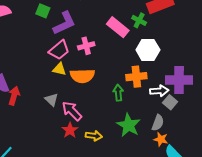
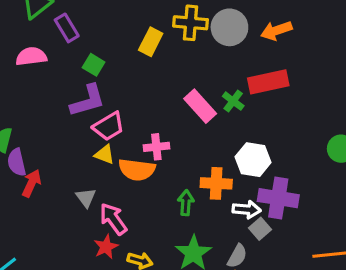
purple L-shape: (64, 23) -> (88, 101), moved
pink cross: (86, 46) -> (156, 147), moved
white hexagon: (148, 50) -> (253, 160), moved

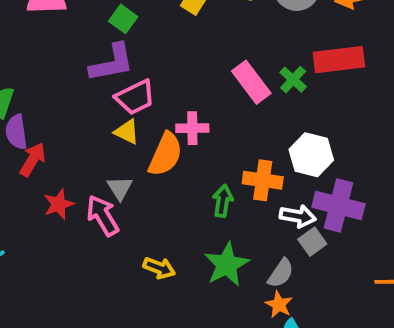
orange semicircle: (137, 170) -> (165, 154), turned -78
gray triangle: (86, 198) -> (120, 188), moved
pink arrow: (113, 219) -> (103, 216), moved
red star: (106, 247) -> (59, 204), moved

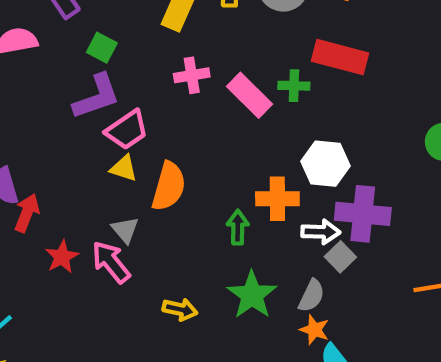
red rectangle: (339, 60) -> (340, 57), turned 30
green cross: (293, 80) -> (294, 86), turned -32
pink cross: (192, 128) -> (192, 75), moved

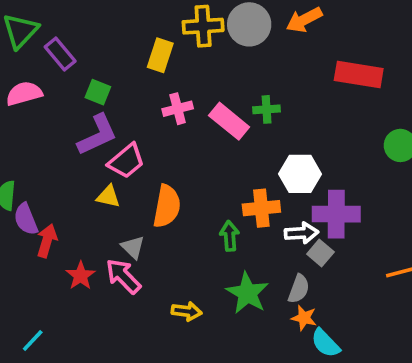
red rectangle: (340, 57) -> (359, 74), moved
yellow triangle: (124, 168) -> (108, 196), moved

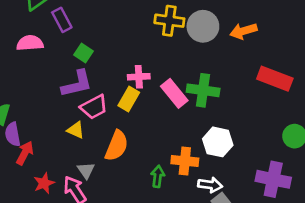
yellow rectangle: (160, 55) -> (129, 99), moved
green cross: (267, 109) -> (203, 90), size x1.6
purple cross: (336, 214) -> (273, 179), moved

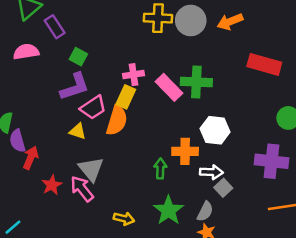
orange semicircle: (117, 146) -> (117, 120), moved
gray triangle: (86, 170) -> (91, 169), size x1.5

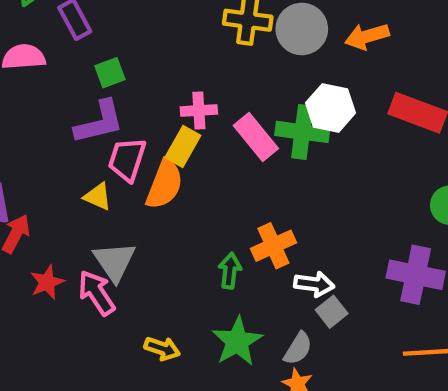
green square: (78, 57) -> (110, 73), turned 36
pink trapezoid: (93, 108) -> (127, 159), turned 136
white hexagon: (215, 130) -> (330, 108), moved
orange cross: (185, 151) -> (273, 246), turned -30

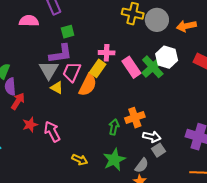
green cross: (302, 132) -> (153, 67), turned 35
gray triangle: (114, 261) -> (49, 70), moved

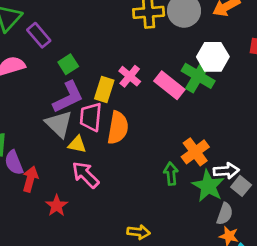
pink cross: (107, 53) -> (130, 76), turned -35
yellow rectangle: (98, 68) -> (104, 90), moved
pink arrow: (52, 132) -> (85, 175), moved
green star: (114, 160) -> (208, 186), moved

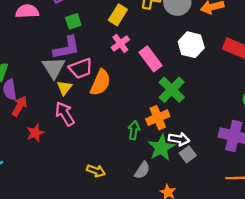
green cross: (198, 76) -> (172, 90), moved
yellow rectangle: (104, 90) -> (118, 15), moved
pink trapezoid: (91, 117) -> (81, 68), turned -130
yellow triangle: (77, 144) -> (64, 88), turned 42
gray semicircle: (225, 214) -> (142, 170), moved

